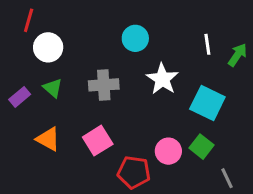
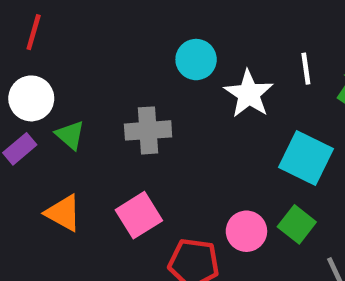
white circle: (48, 47) -> (31, 98), moved
white star: (162, 79) -> (249, 94), moved

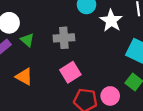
pink square: (139, 215) -> (70, 72), moved
pink circle: (246, 231) -> (110, 96), moved

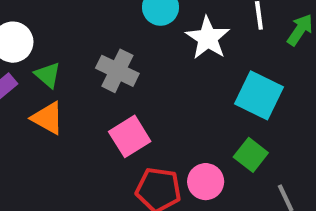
gray cross: (64, 38) -> (117, 71), turned 30
orange triangle: (24, 77) -> (48, 118), moved

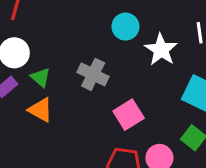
pink square: (130, 136) -> (129, 115), moved

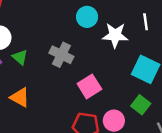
white star: (161, 50) -> (115, 35), turned -30
orange triangle: (41, 110) -> (20, 97), moved

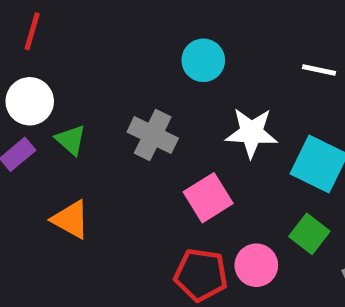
white line: (146, 22) -> (319, 70), turned -70
white star: (115, 35) -> (252, 133), moved

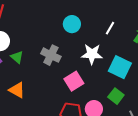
white line: (319, 70) -> (110, 28), moved, turned -72

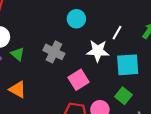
white line: (110, 28) -> (117, 33), moved
cyan square: (120, 67) -> (128, 65), turned -30

